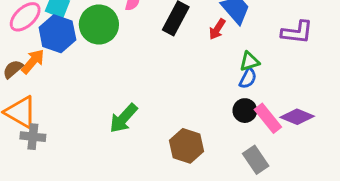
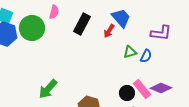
blue semicircle: (248, 78) -> (146, 56), moved
black circle: (245, 111) -> (127, 93), moved

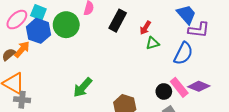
blue trapezoid: (121, 18) -> (186, 14), moved
green triangle: (130, 52) -> (153, 43), moved
blue semicircle: (146, 56) -> (183, 53), size x1.6

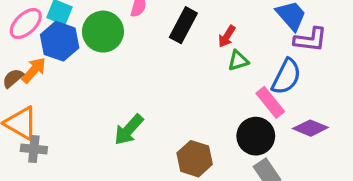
pink rectangle: (179, 87) -> (270, 102), moved
black circle: (164, 91) -> (256, 136), size x1.5

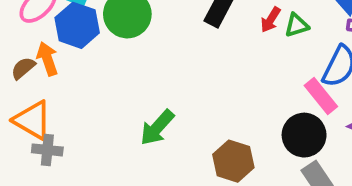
green triangle: (238, 61) -> (297, 25), moved
orange arrow: (34, 70) -> (47, 59), turned -60

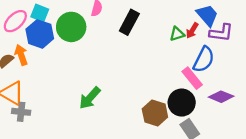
red arrow: (271, 20) -> (192, 30), moved
brown hexagon: (233, 161) -> (155, 113), moved

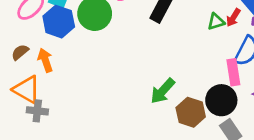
orange arrow: (21, 55) -> (45, 60), moved
pink rectangle: (192, 78) -> (233, 72), turned 30
green arrow: (90, 98) -> (163, 91), moved

